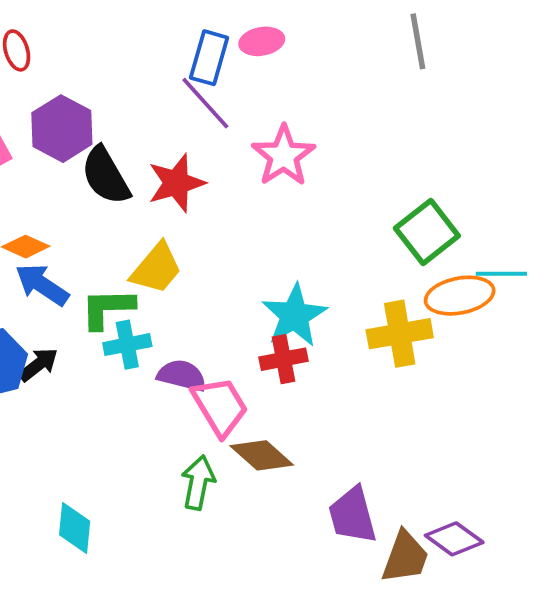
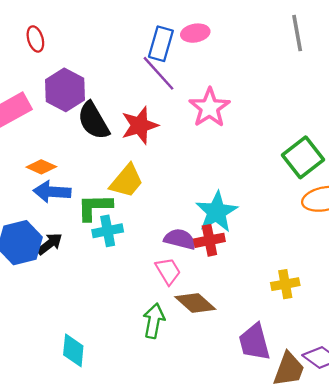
blue arrow: (42, 285) -> (52, 192), turned -30
yellow cross: (400, 334) -> (285, 284), moved, size x0.7
purple semicircle: (182, 375) -> (180, 239), moved
pink trapezoid: (220, 406) -> (168, 271), size x0.7

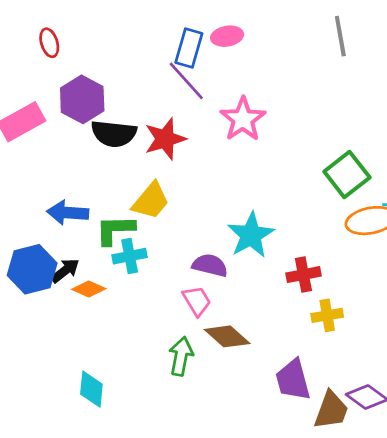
black semicircle: (93, 121) -> (114, 134), turned -54
orange diamond: (41, 167) -> (89, 289), moved
red cross: (209, 240) -> (303, 275), moved

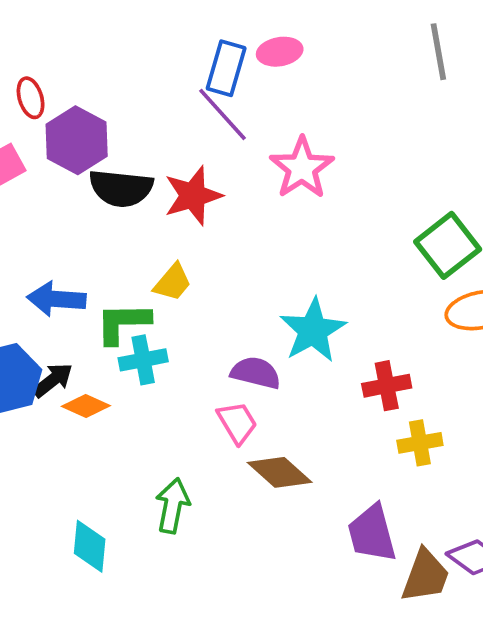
red ellipse: (49, 43) -> (31, 98), moved
yellow trapezoid: (151, 201) -> (173, 282), size x0.7
green arrow: (181, 356) -> (173, 506), moved

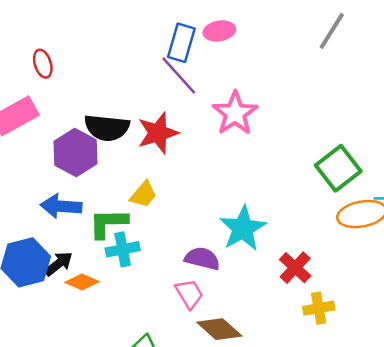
gray line: (438, 52) -> (332, 31), turned 42
purple hexagon: (77, 140) -> (75, 153), moved
red cross: (387, 386) -> (295, 268), turned -36

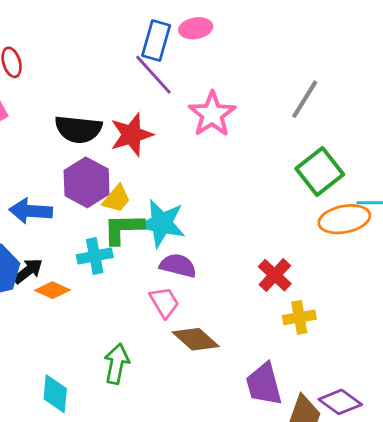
gray line: (332, 31) -> (305, 99), moved
purple hexagon: (75, 153) -> (87, 182), moved
green L-shape: (108, 223) -> (123, 229), moved
cyan star: (243, 228) -> (162, 223), moved, turned -30

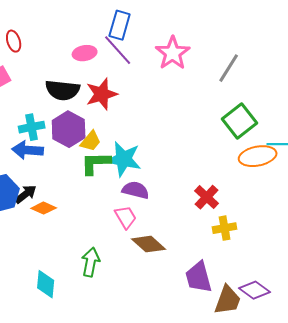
pink ellipse: (196, 28) -> (85, 53), moved
pink star: (212, 114) -> (173, 53), moved
cyan cross: (95, 256) -> (32, 127), moved

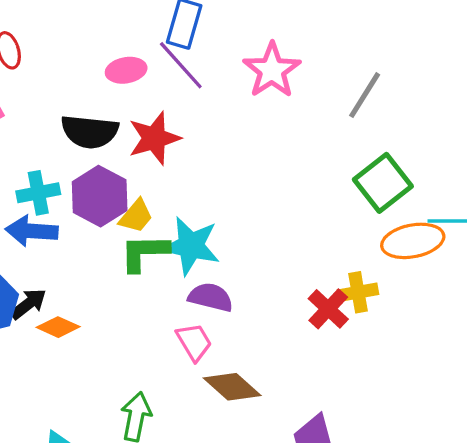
yellow cross: (225, 228) -> (358, 292), moved

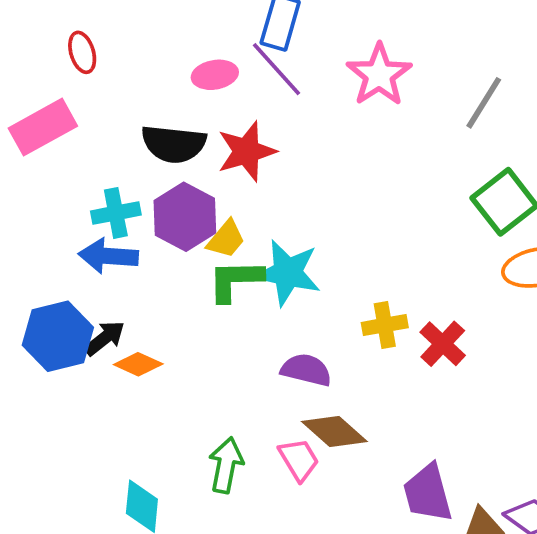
yellow cross: (358, 292) -> (385, 325), moved
purple semicircle: (211, 297) -> (306, 370), moved
pink trapezoid: (194, 342) -> (299, 460), moved

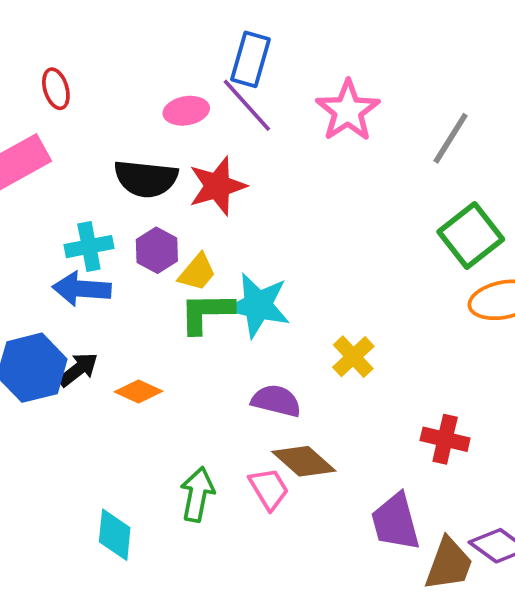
purple hexagon: (185, 217) -> (157, 250), size x0.7
yellow cross: (385, 325) -> (353, 357), turned -33
red cross: (443, 344) -> (445, 439), moved, turned -30
orange diamond: (138, 364) -> (139, 392), moved

